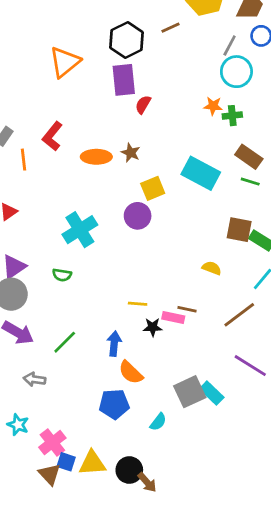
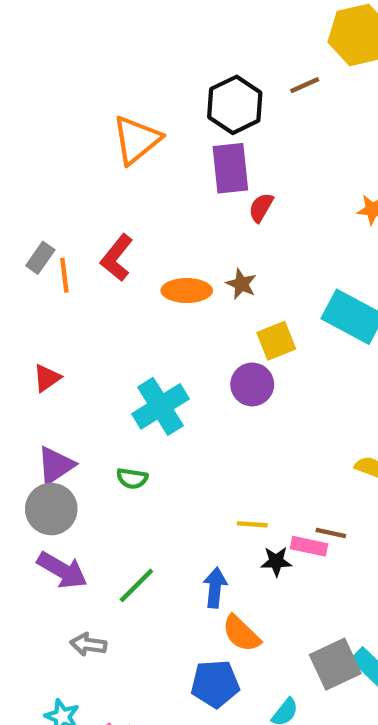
orange line: (24, 160) -> (64, 275), moved

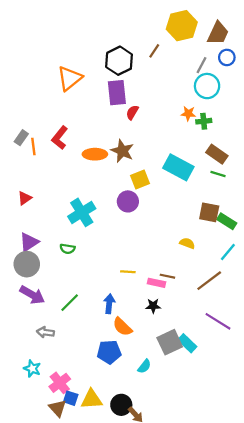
brown line: (305, 85) -> (154, 51), turned -32
brown star: (241, 284) -> (122, 151), size x1.5
black star: (276, 561) -> (153, 306), moved

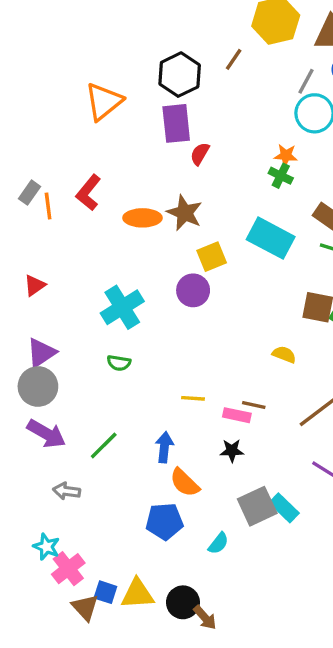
green cross: (204, 121) -> (281, 176), moved, turned 32
green semicircle: (67, 249) -> (119, 363), moved
pink cross: (60, 383) -> (68, 569), moved

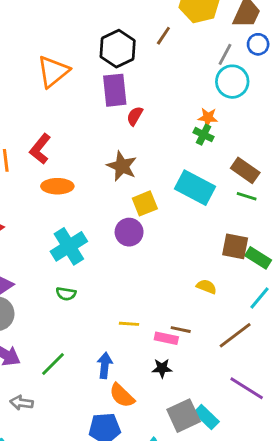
orange ellipse: (142, 218) -> (57, 186), moved

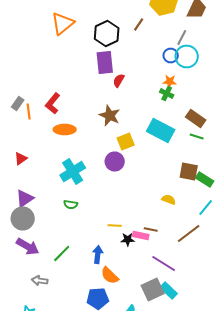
blue circle: (258, 44) -> (171, 56), moved
orange triangle: (53, 72) -> (63, 24), moved
black star: (162, 368) -> (128, 240), moved
purple line: (247, 388) -> (164, 264), moved

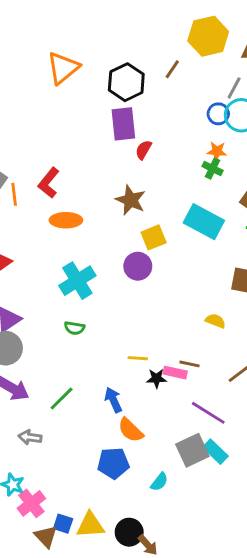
blue arrow: (98, 254) -> (113, 400), turned -30

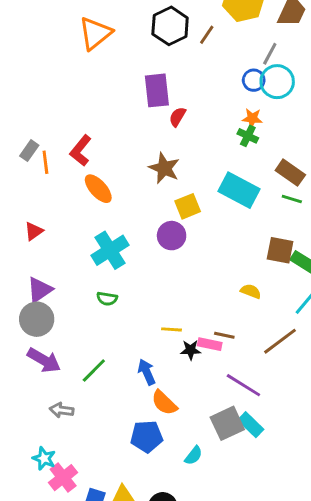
black hexagon: (126, 82) -> (170, 26), moved
orange ellipse: (66, 220) -> (98, 189), turned 48

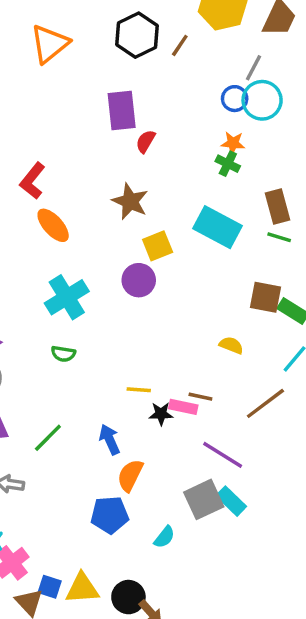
brown rectangle: (290, 173) -> (277, 206), turned 40
orange semicircle: (164, 403) -> (130, 475), turned 72

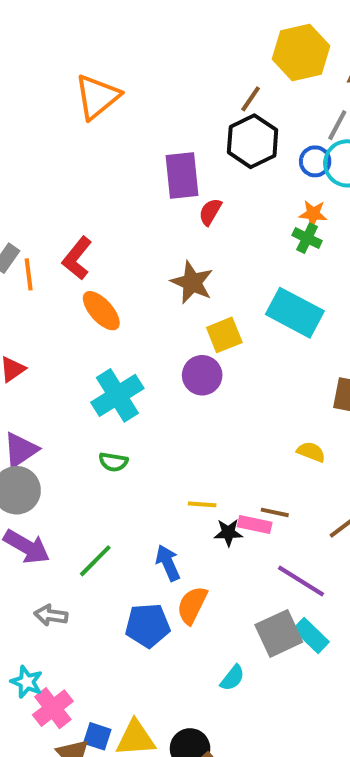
black hexagon: (137, 35) -> (253, 141), moved
blue pentagon: (110, 515) -> (148, 625), moved

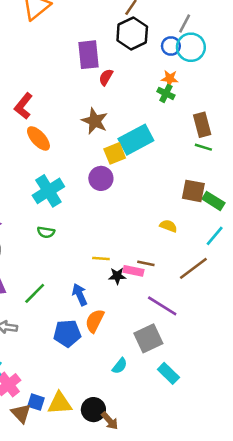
cyan rectangle: (295, 313) -> (136, 140), moved, turned -56
cyan rectangle: (311, 635) -> (168, 373), moved

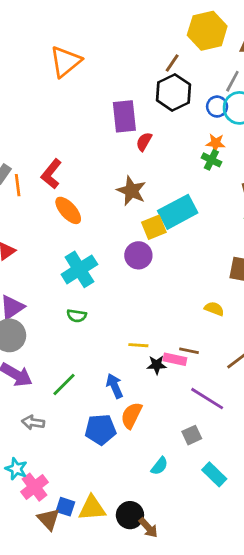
gray square: (148, 338) -> (192, 435), size x0.6

